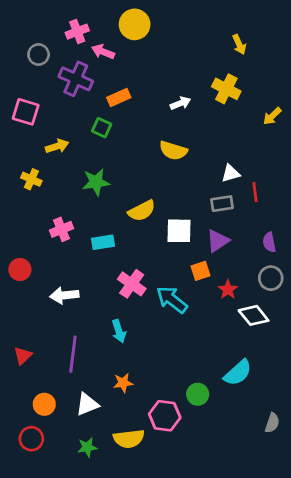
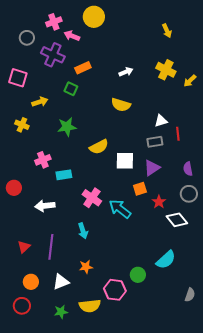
yellow cross: (226, 89) -> (166, 70), moved
cyan rectangle: (103, 242) -> (64, 175), moved
red triangle: (23, 356) -> (24, 247), moved

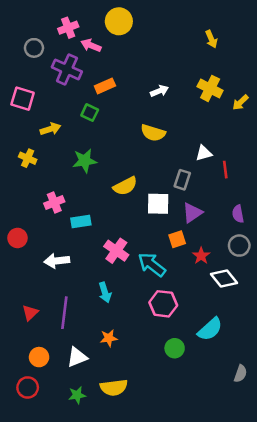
gray rectangle: (155, 142) -> (182, 180), moved, turned -63
pink hexagon: (115, 290) -> (163, 304), moved

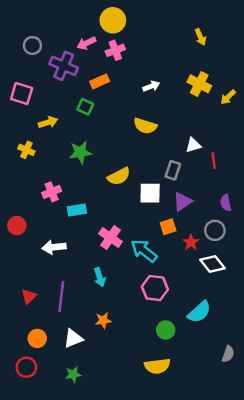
pink cross: (68, 28) -> (115, 50), moved
pink arrow: (91, 45) -> (86, 43), turned -48
gray circle: (239, 246) -> (215, 230), moved
yellow semicircle: (114, 387) -> (157, 366), moved

